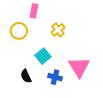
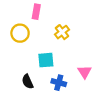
cyan square: (43, 56) -> (46, 60), turned 35
pink triangle: (79, 67) -> (85, 72), size x0.6

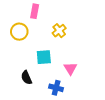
pink triangle: (85, 72) -> (70, 68), moved
blue cross: (59, 83) -> (56, 88), moved

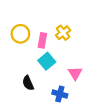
pink rectangle: (35, 11) -> (42, 40), moved
cyan square: (44, 57) -> (47, 61), turned -35

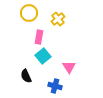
yellow cross: (63, 33) -> (58, 19), moved
yellow circle: (20, 34) -> (29, 13), moved

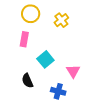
pink rectangle: (39, 37) -> (24, 39), moved

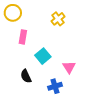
yellow circle: (31, 14) -> (13, 13), moved
blue cross: (58, 91) -> (55, 86), turned -32

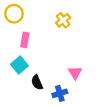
cyan square: (43, 56) -> (19, 65), moved
black semicircle: (26, 76) -> (37, 82), moved

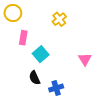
cyan square: (19, 65) -> (41, 54), moved
pink triangle: (75, 73) -> (85, 59), moved

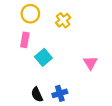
yellow circle: (13, 13) -> (30, 14), moved
black semicircle: (35, 78) -> (37, 94), moved

